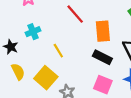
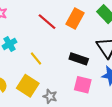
orange rectangle: (103, 31) -> (75, 18), moved, turned 42

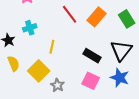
yellow line: (36, 58) -> (52, 47), turned 40

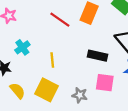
gray star: (57, 85) -> (80, 95), moved

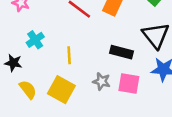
gray star: (80, 95) -> (102, 81), moved

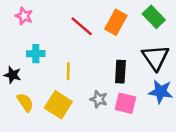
cyan cross: (35, 40) -> (36, 54), turned 30
black rectangle: (122, 52) -> (120, 72), turned 75

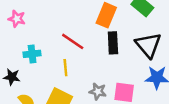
red line: (82, 26) -> (73, 41), moved
black rectangle: (120, 72) -> (113, 43), moved

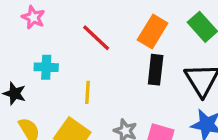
red line: (73, 41) -> (96, 38), moved

